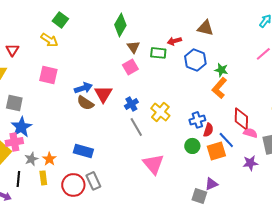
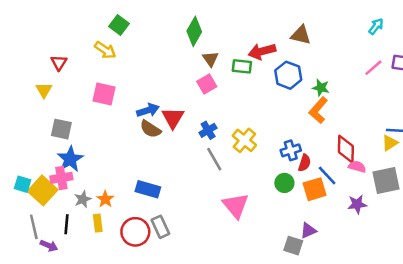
red arrow: (174, 41) -> (262, 51), size x1.5

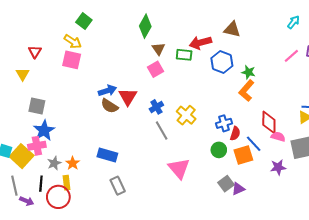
pink square: (104, 94) -> (72, 60), moved
red circle: (135, 232) -> (58, 197), moved
gray square: (293, 246) -> (226, 184), moved, turned 35

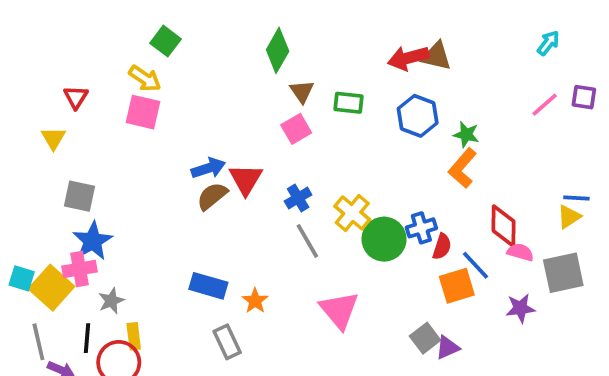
red arrow: (200, 43) -> (408, 58), moved
brown semicircle: (109, 106) -> (212, 196), turned 108
green circle: (219, 150) -> (384, 239), moved, size x1.5
orange star: (73, 163) -> (255, 301), moved

